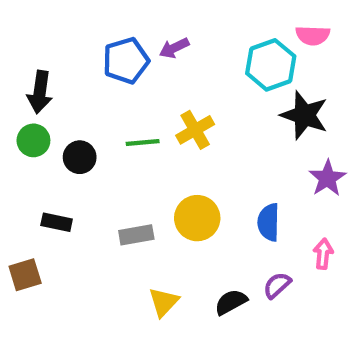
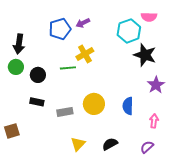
yellow cross: (195, 130) -> (85, 54), moved
black rectangle: (57, 222) -> (37, 102), moved
purple semicircle: (277, 285) -> (147, 147), moved

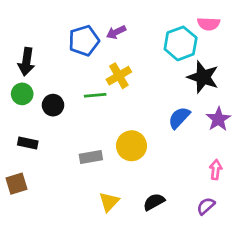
black rectangle: (37, 102) -> (28, 143), moved
blue semicircle: (128, 106) -> (179, 118), moved, turned 42

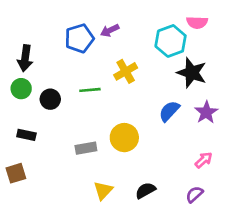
yellow cross: (119, 76) -> (126, 71), moved
pink arrow: (216, 170) -> (204, 160), turned 42

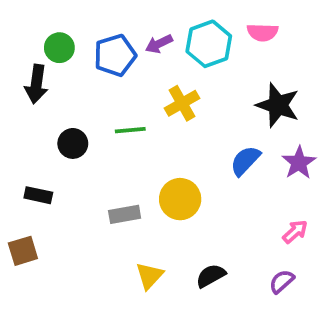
pink semicircle: (197, 22) -> (262, 32), moved
cyan hexagon: (171, 41) -> (209, 44), moved
green circle: (21, 89) -> (59, 48), moved

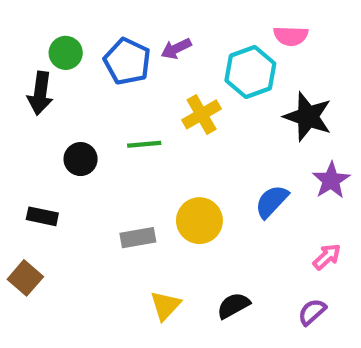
cyan hexagon: (209, 44) -> (250, 72), moved
blue pentagon: (115, 55) -> (127, 61), turned -30
blue semicircle: (245, 161) -> (272, 201), moved
brown square: (23, 251) -> (25, 278), turned -32

